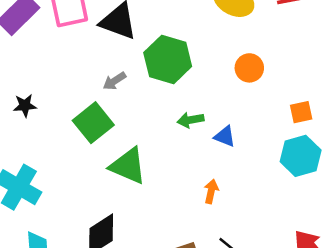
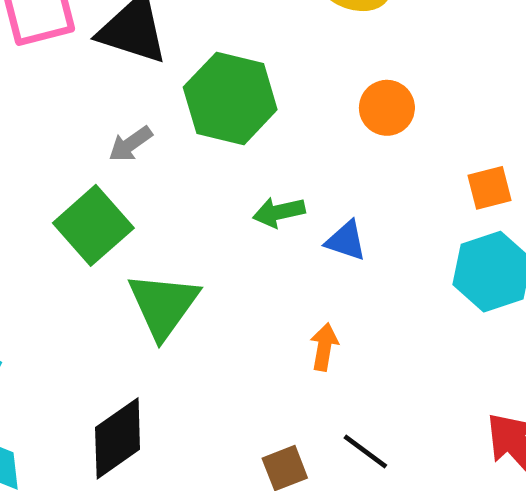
green triangle: (128, 166) -> (163, 305), turned 45

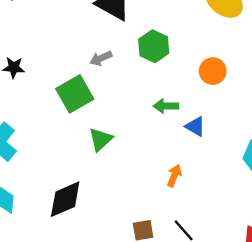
green hexagon: (230, 98) -> (154, 46), size x0.7
orange circle: (387, 108) -> (213, 71), moved
green triangle: (163, 305) -> (101, 139), size x0.7

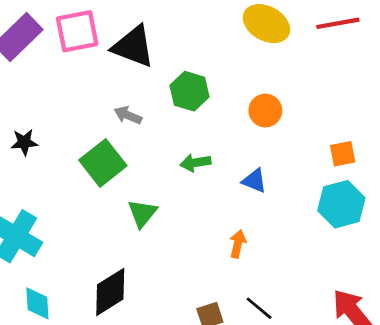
gray arrow: (101, 58) -> (128, 115), turned 55
green arrow: (166, 106) -> (195, 163), moved

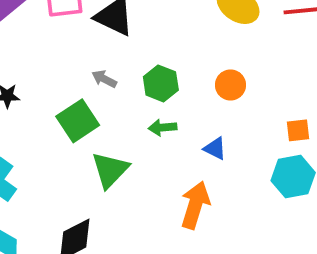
green hexagon: (190, 91) -> (161, 83), moved
green triangle: (142, 213) -> (110, 170), size x1.4
orange arrow: (238, 244) -> (195, 205), size x1.8

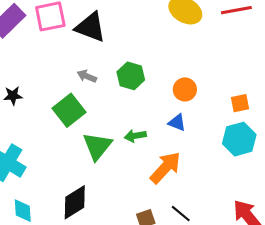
orange circle: (230, 85) -> (185, 89), moved
green arrow: (162, 127) -> (135, 136), moved
orange arrow: (195, 205) -> (165, 168), turned 30

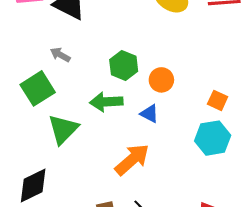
green hexagon: (131, 76) -> (124, 65), moved
orange square: (240, 103) -> (218, 100), turned 30
green arrow: (135, 136) -> (106, 102), moved, size x1.4

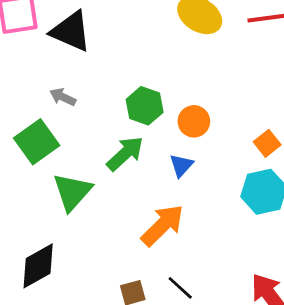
orange square: (218, 100) -> (267, 143), turned 30
green arrow: (106, 102) -> (125, 154), turned 144
blue triangle: (149, 114) -> (181, 165), turned 48

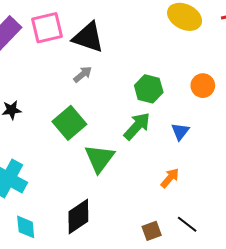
gray arrow: (63, 97) -> (83, 74), moved, turned 120
orange circle: (194, 121) -> (203, 86), moved
orange arrow: (163, 225) -> (170, 178), size x0.6

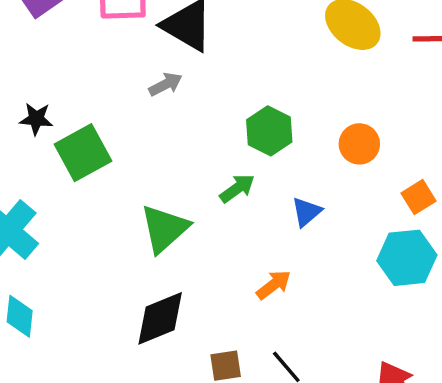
green square: (69, 123) -> (83, 153), moved
green arrow: (137, 126) -> (237, 188), size x0.7
black diamond: (78, 217) -> (160, 318), moved

